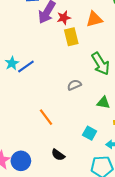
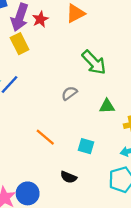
yellow rectangle: (71, 37) -> (20, 44), moved
cyan square: (90, 133) -> (86, 146), moved

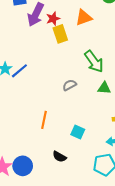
yellow rectangle: (20, 44) -> (60, 34), moved
green triangle: (107, 106) -> (104, 88), moved
orange line: (45, 137) -> (44, 120), turned 54

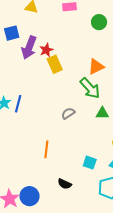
orange triangle: (84, 18) -> (96, 67), moved
blue line: (19, 71) -> (18, 104), turned -30
cyan square: (78, 132) -> (90, 163), moved

